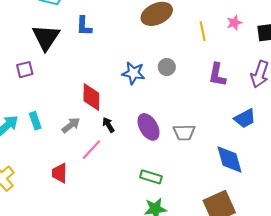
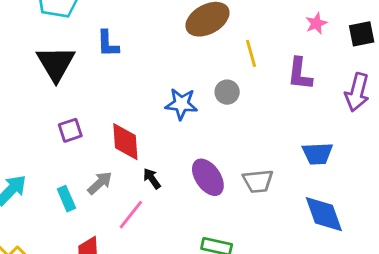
yellow line: (203, 31) -> (251, 53), moved
purple square: (25, 70) -> (70, 130), moved
purple L-shape: (217, 75) -> (300, 74), moved
blue trapezoid: (245, 118) -> (317, 154), moved, turned 30
cyan rectangle: (35, 121) -> (66, 199), moved

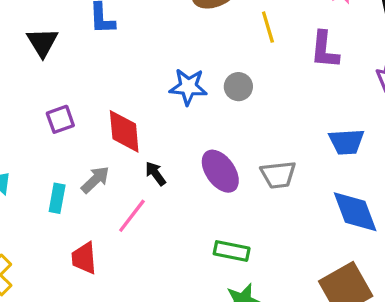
black triangle: (56, 63) -> (42, 42), size x0.7
gray circle: (227, 92) -> (238, 87), moved
cyan rectangle: (66, 199) -> (57, 198), turned 35

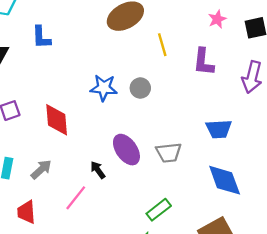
black arrow: (156, 174) -> (98, 170), moved
gray arrow: (95, 180) -> (41, 169), moved
pink line: (132, 216) -> (76, 198), moved
green rectangle: (232, 251) -> (159, 210), moved, turned -50

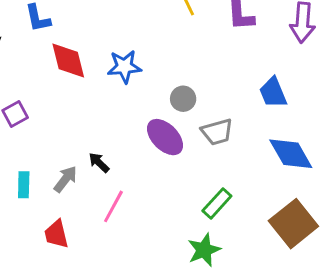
gray circle: (140, 88) -> (183, 99), moved
red diamond: (57, 120) -> (68, 61), moved
blue trapezoid: (219, 129) -> (273, 93), turned 80
black arrow: (98, 170) -> (99, 163), moved

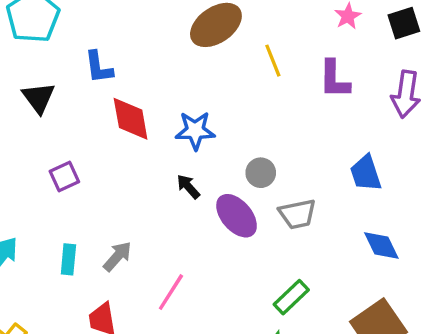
blue diamond: (291, 154) -> (381, 246), size x0.7
black arrow: (99, 163) -> (188, 187), moved

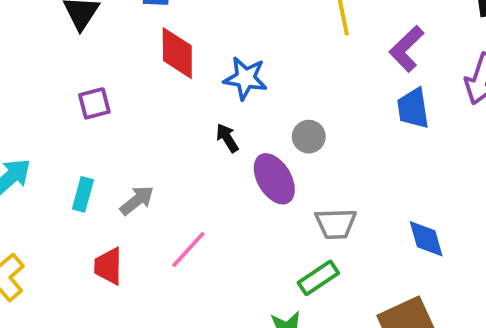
purple L-shape: (334, 79) -> (407, 49), turned 36
blue trapezoid: (366, 173) -> (413, 108), moved
gray trapezoid: (297, 214) -> (336, 224), moved

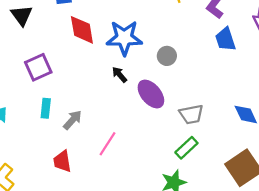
blue star: (245, 78) -> (124, 38), size x1.4
purple square: (94, 103) -> (38, 67), size x1.4
gray circle: (309, 137) -> (167, 56), moved
cyan rectangle: (83, 194) -> (46, 108), moved

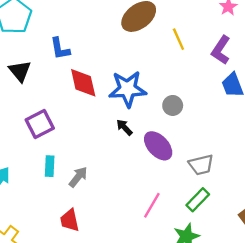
pink line: (107, 144) -> (152, 205), moved

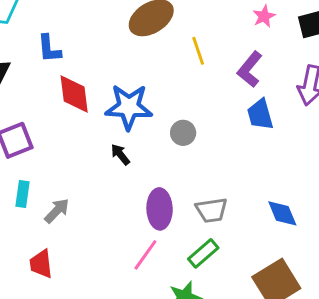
purple ellipse: (158, 146) -> (160, 209), moved, turned 36

